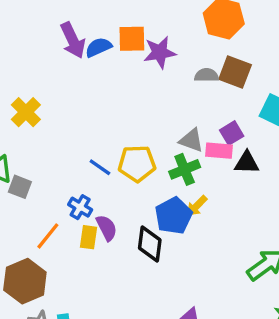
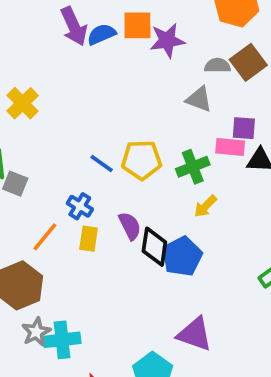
brown square: (235, 72) -> (248, 62), turned 32
purple square: (232, 133) -> (244, 128), turned 35
gray triangle: (191, 140) -> (199, 99), moved
blue pentagon: (174, 216) -> (182, 256), moved
purple semicircle: (107, 228) -> (130, 226), moved

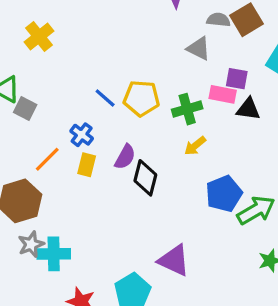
purple semicircle: (130, 226) -> (125, 157), turned 50
blue pentagon: (182, 256) -> (224, 194), moved

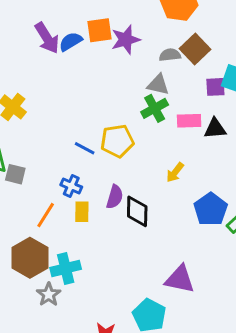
purple square: (237, 79) -> (215, 87), moved
green cross: (187, 109) -> (155, 108), moved
cyan cross: (54, 254) -> (66, 268), moved

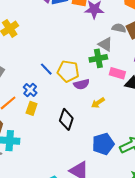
purple semicircle: (115, 197) -> (81, 84), moved, turned 42
blue pentagon: (211, 209) -> (103, 144), moved

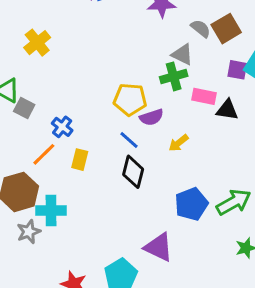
gray semicircle: (119, 28) -> (201, 28), turned 32
blue line: (46, 69) -> (129, 140), moved
blue cross: (30, 90) -> (62, 127), moved

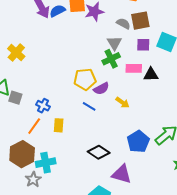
brown square: (226, 29) -> (140, 21), turned 30
gray triangle: (182, 54) -> (114, 43), turned 42
purple square: (237, 70) -> (143, 45), moved
yellow arrow: (179, 143) -> (122, 102), turned -96
black diamond: (133, 172) -> (99, 152), moved, turned -60

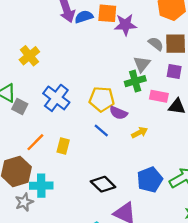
purple semicircle: (101, 89) -> (118, 113), turned 42
yellow arrow: (122, 102) -> (139, 133), turned -72
blue cross: (43, 106) -> (56, 98), moved, size x1.6

